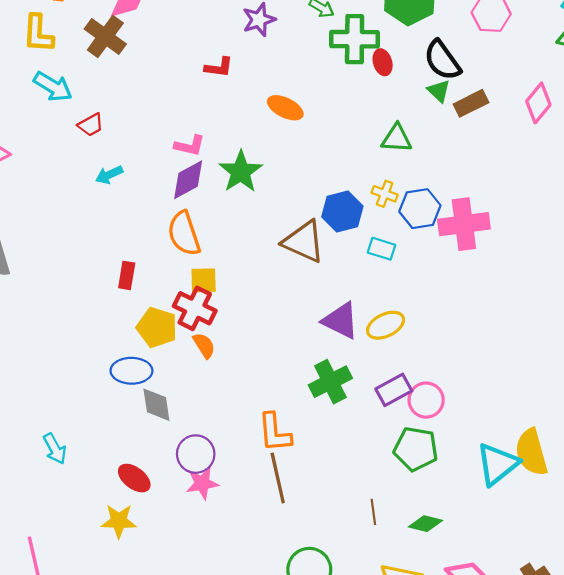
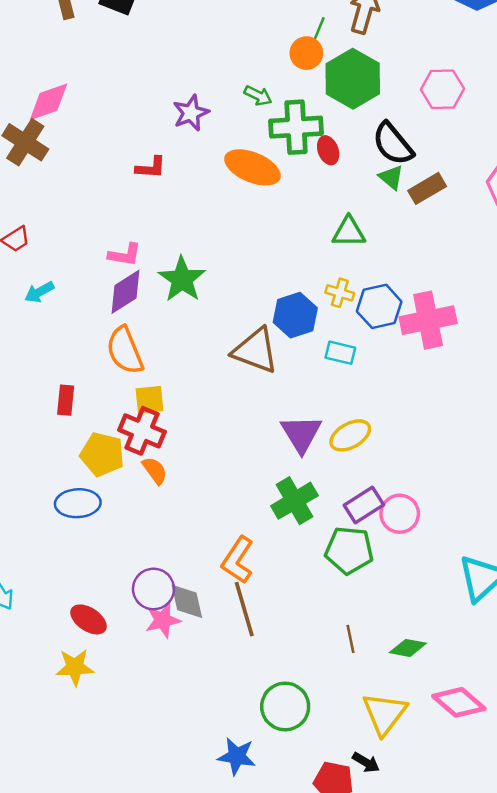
orange ellipse: (285, 108) -> (252, 167), moved, size x1.4
purple triangle: (341, 321) -> (301, 434), turned 36
gray diamond: (156, 405) -> (187, 601), moved
orange L-shape: (275, 433) -> (238, 560), turned 42
green pentagon: (416, 449) -> (349, 550), moved

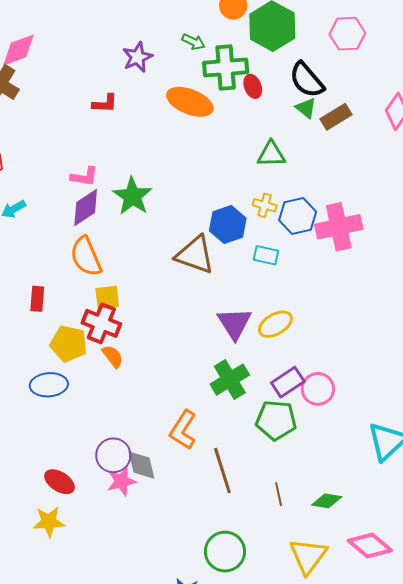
brown line: (244, 609) -> (222, 471), moved

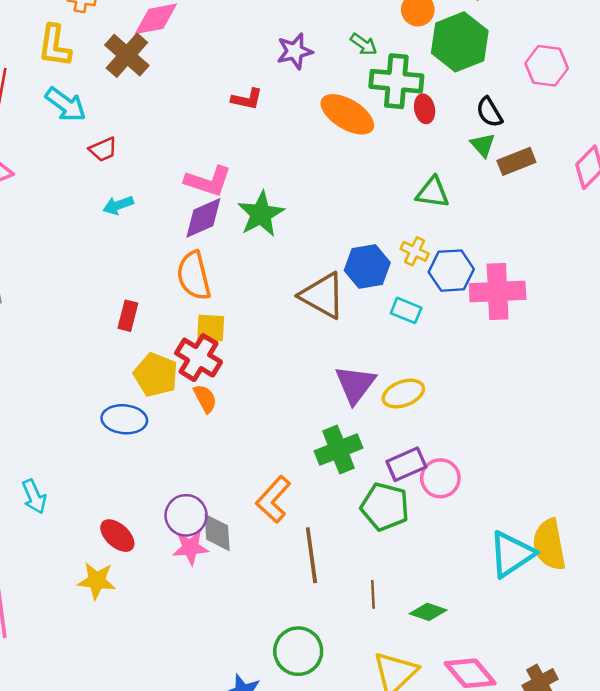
black semicircle: (307, 80) -> (489, 112), size x0.7
pink L-shape: (84, 177) -> (208, 181), size x1.4

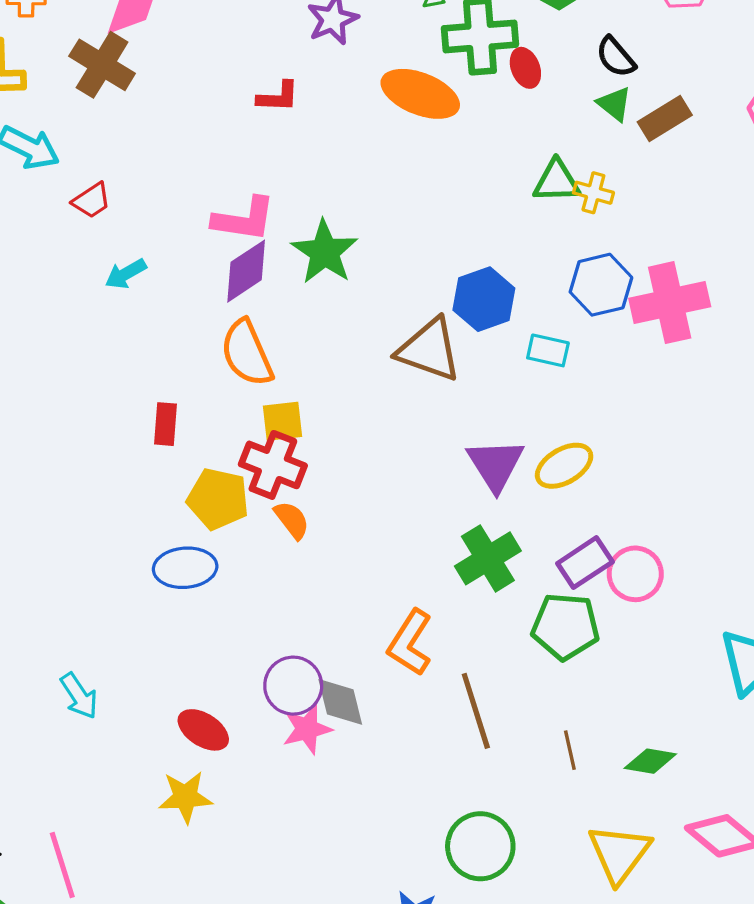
yellow cross: (415, 251) -> (593, 193), moved

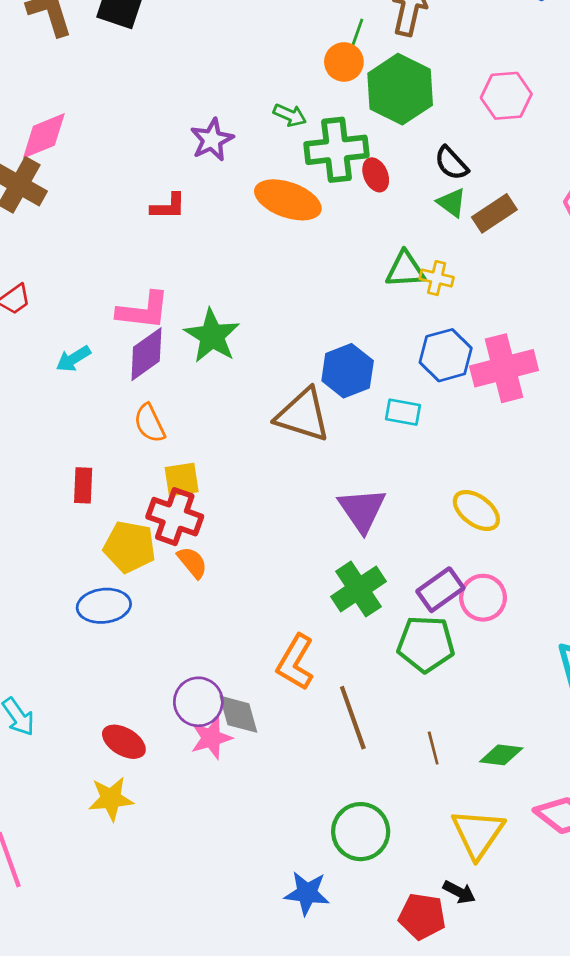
cyan arrow: (126, 274) -> (73, 359), moved
orange semicircle: (247, 353) -> (149, 423), size x0.7
yellow ellipse: (564, 466) -> (476, 510), moved, turned 69

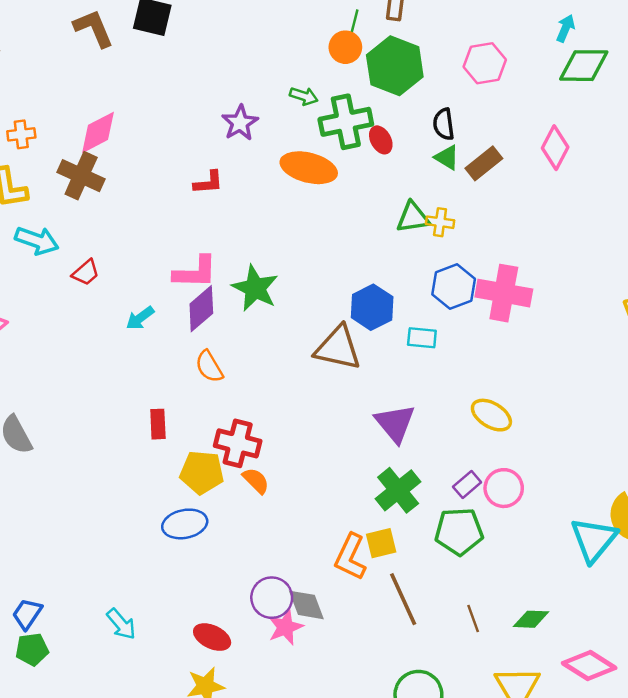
black semicircle: (451, 163) -> (444, 124), turned 40
pink cross: (504, 368) -> (504, 293), turned 30
yellow square: (182, 480) -> (381, 543), moved
purple rectangle: (440, 590) -> (467, 485), size x0.7

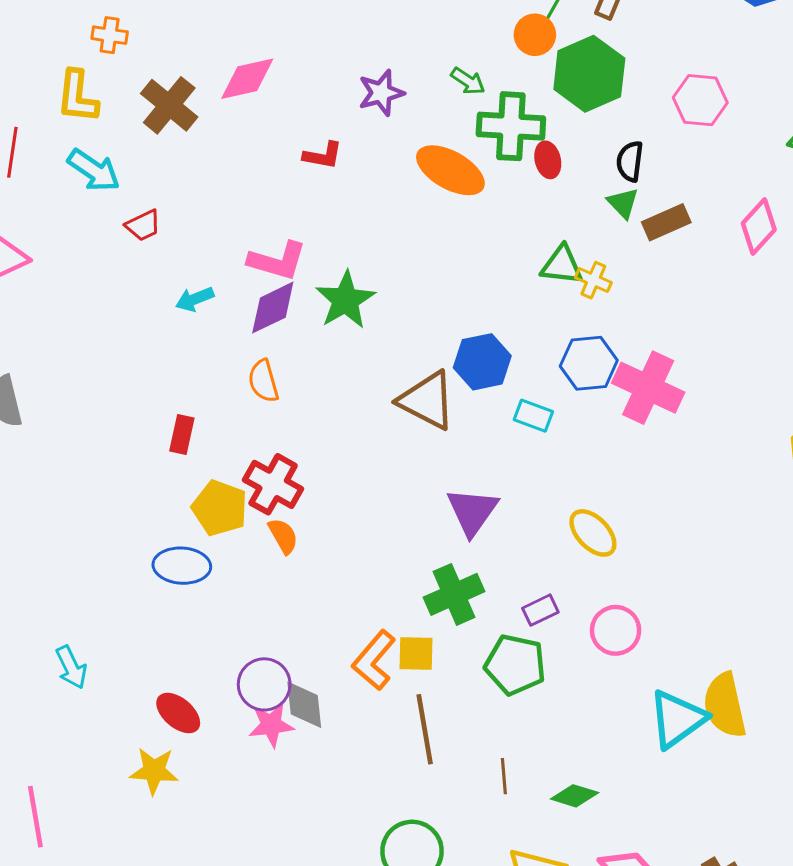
pink diamond: (98, 132) -> (247, 79), moved
pink circle: (504, 488) -> (616, 630), moved

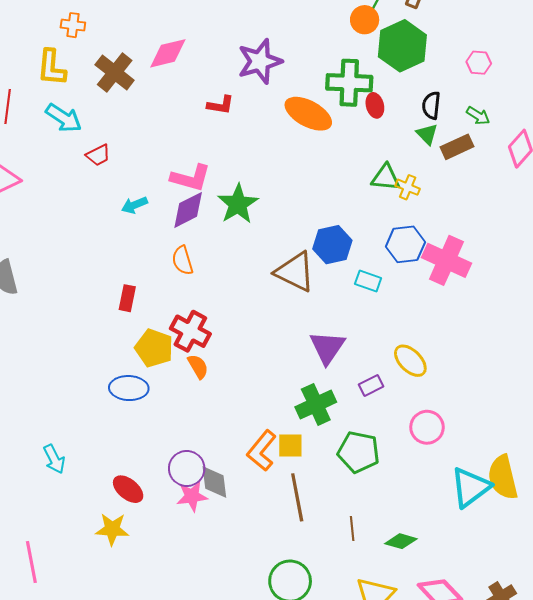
green arrow: (468, 81) -> (478, 116), moved
purple star: (381, 93) -> (260, 61), size x1.4
pink hexagon: (700, 100) -> (479, 63), size x0.7
purple rectangle: (540, 610) -> (371, 386), moved

